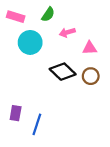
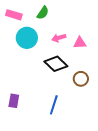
pink arrow: (67, 32) -> (59, 38), moved
brown circle: (91, 76) -> (81, 79), moved
blue line: (37, 124) -> (54, 105), moved

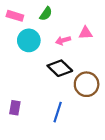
pink triangle: (80, 43) -> (85, 33), moved
brown circle: (81, 79) -> (87, 84), size x1.5

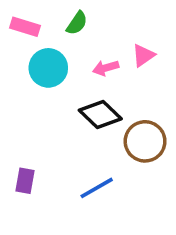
pink triangle: (85, 33) -> (143, 55), turned -32
blue line: (58, 112) -> (97, 188), turned 42

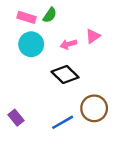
pink rectangle: (25, 27) -> (26, 17), moved
brown circle: (145, 141) -> (94, 108), moved
purple rectangle: (25, 181) -> (16, 118), turned -49

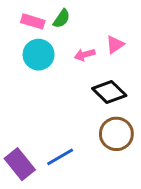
black diamond: (65, 75) -> (109, 92), moved
purple rectangle: (16, 118) -> (20, 164), moved, size x1.5
blue line: (63, 122) -> (60, 157), moved

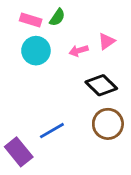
blue line: (60, 157) -> (52, 131), moved

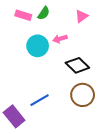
pink triangle: (107, 41) -> (82, 16), moved
cyan circle: (36, 51) -> (38, 46), moved

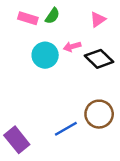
black diamond: (77, 65) -> (99, 59), moved
blue line: (40, 100) -> (66, 129), moved

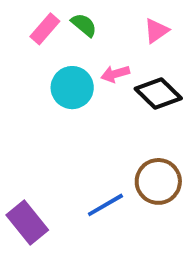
green semicircle: (52, 16) -> (84, 25), turned -84
pink rectangle: (28, 18) -> (45, 29), turned -66

